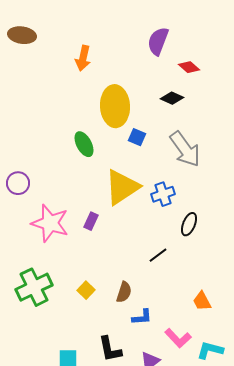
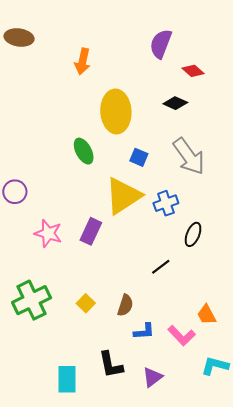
blue square: (137, 137) -> (139, 157), moved
purple rectangle: (91, 221) -> (91, 231), size x1.4
pink star: (50, 223) -> (48, 233), size x0.7
pink L-shape: (178, 338) -> (182, 336), moved

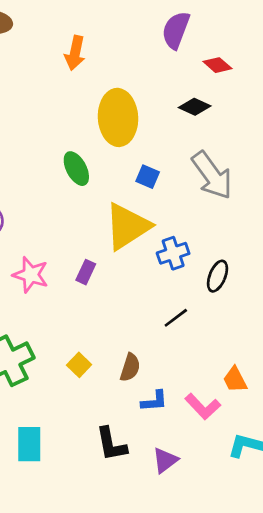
blue cross: (166, 203) -> (173, 253), moved
purple rectangle: (91, 231) -> (86, 272), size x0.7
cyan rectangle: (67, 379) -> (29, 444), moved

